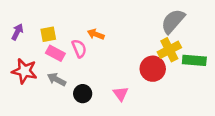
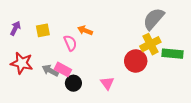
pink rectangle: (55, 53) -> (63, 69), moved

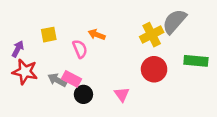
purple arrow: (15, 28) -> (18, 49), moved
yellow cross: (150, 44) -> (152, 35), moved

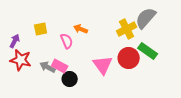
green rectangle: (196, 61) -> (148, 51), moved, turned 30
pink triangle: (122, 94) -> (103, 65), moved, size x1.5

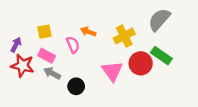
yellow cross: (127, 29) -> (124, 36), moved
pink rectangle: (60, 66) -> (47, 56), moved

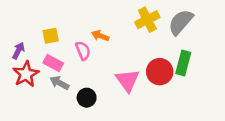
yellow cross: (124, 36) -> (147, 20), moved
green rectangle: (161, 56) -> (183, 63), turned 70
red star: (23, 66) -> (26, 74), turned 30

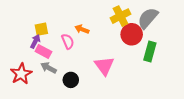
purple arrow: (18, 51) -> (35, 41), moved
red circle: (160, 72) -> (132, 34), moved
red star: (26, 74) -> (21, 74), moved

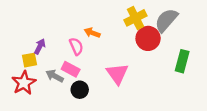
yellow square: (41, 29) -> (30, 60), moved
pink rectangle: (43, 52) -> (71, 69), moved
green rectangle: (150, 52) -> (182, 61), moved

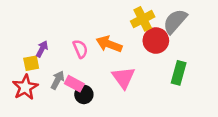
orange arrow: (92, 33) -> (109, 44), moved, size x1.5
green rectangle: (182, 61) -> (179, 73), moved
pink rectangle: (71, 69) -> (74, 84), moved
gray arrow: (55, 76) -> (58, 80), turned 90

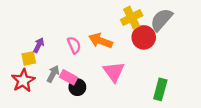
green rectangle: (179, 73) -> (160, 89), moved

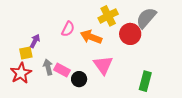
yellow cross: (132, 18) -> (108, 16), moved
pink semicircle: (74, 45) -> (68, 29), moved, turned 49
gray arrow: (53, 74) -> (48, 67), turned -42
black circle: (77, 87) -> (79, 79), moved

